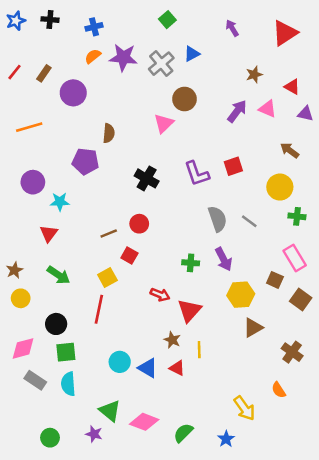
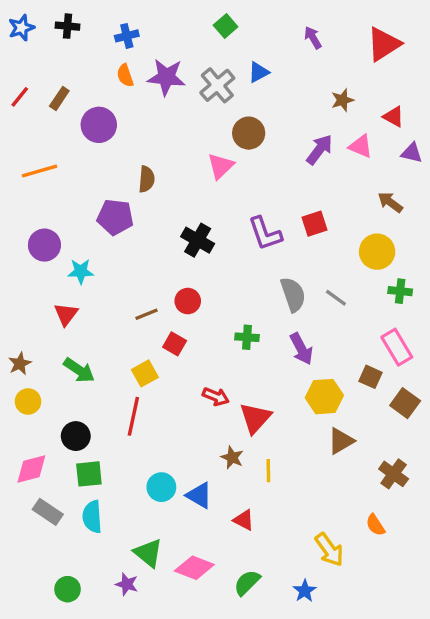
orange semicircle: (93, 56) -> (125, 75), turned -70
green cross: (191, 263) -> (247, 337), moved
red triangle: (177, 368) -> (244, 520), moved

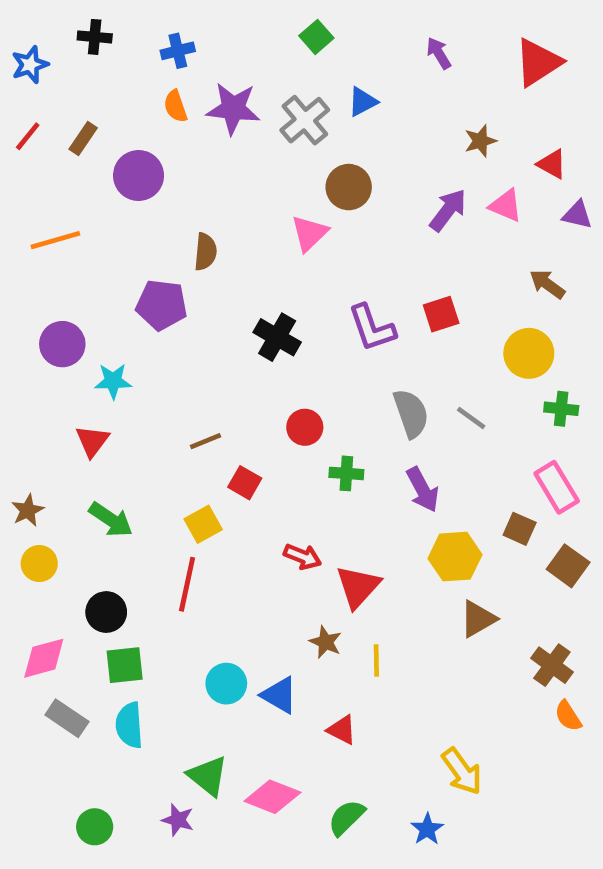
blue star: (21, 28) -> (30, 65), moved
red circle: (188, 301) -> (305, 427), moved
orange semicircle: (375, 525) -> (568, 716), moved

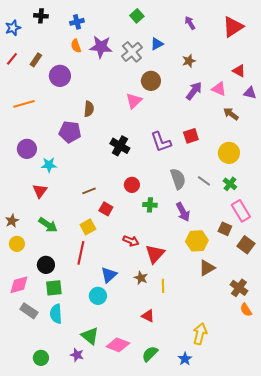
brown star: (480, 141) -> (189, 61), moved
brown arrow: (547, 284) -> (231, 114), moved
green cross: (561, 409) -> (230, 184), moved, turned 32
blue triangle: (279, 695) -> (109, 275), moved, turned 48
yellow arrow: (462, 771) -> (200, 334), turned -130

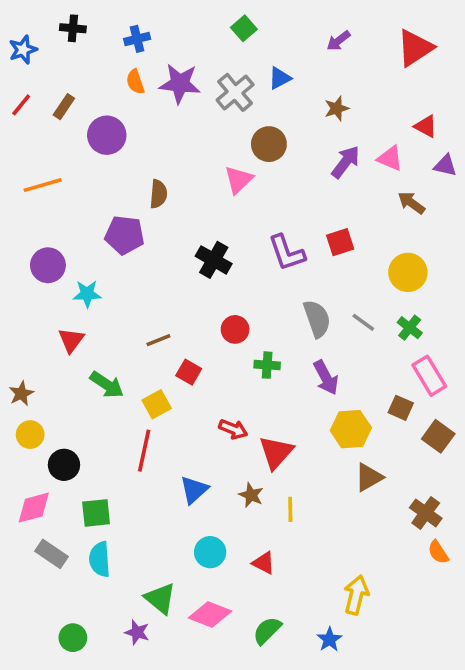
purple arrow: (190, 23) -> (338, 41), turned -96
green arrow: (48, 225) -> (107, 385), moved
black circle: (46, 265) -> (64, 465), moved
cyan circle: (98, 296) -> (210, 552), moved

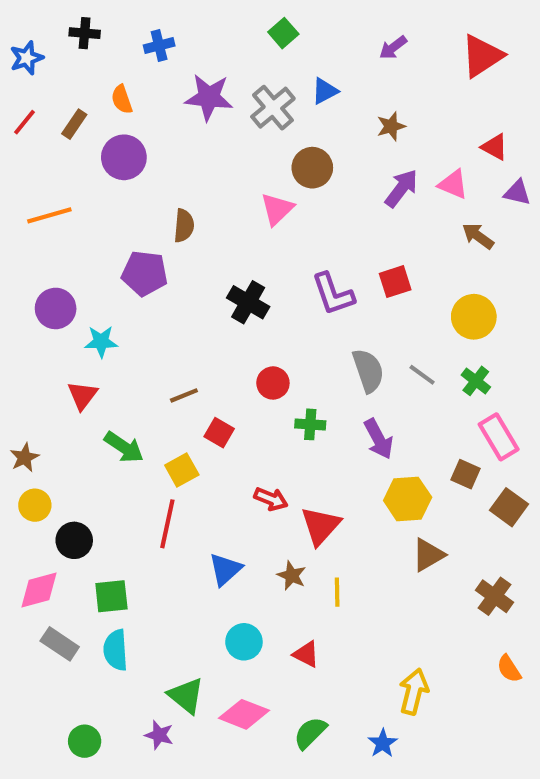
orange semicircle: (135, 82) -> (122, 99), moved
orange semicircle: (438, 552) -> (509, 669), moved

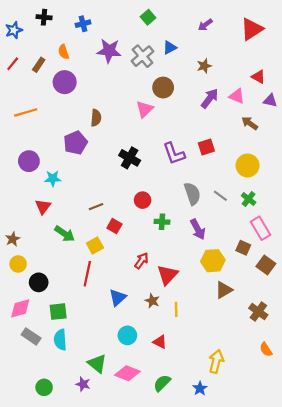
purple pentagon: (145, 273) -> (75, 143), turned -30
red arrow: (271, 499) -> (141, 261), turned -77

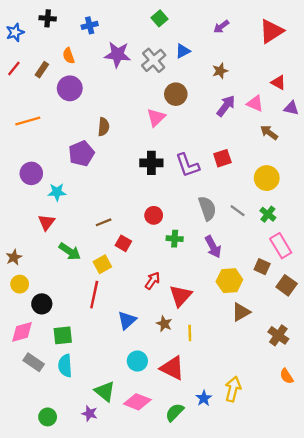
black cross: (130, 158) -> (151, 163), moved, turned -30
red triangle: (160, 342) -> (172, 368), size x1.6
blue star: (200, 388) -> (204, 398), moved

